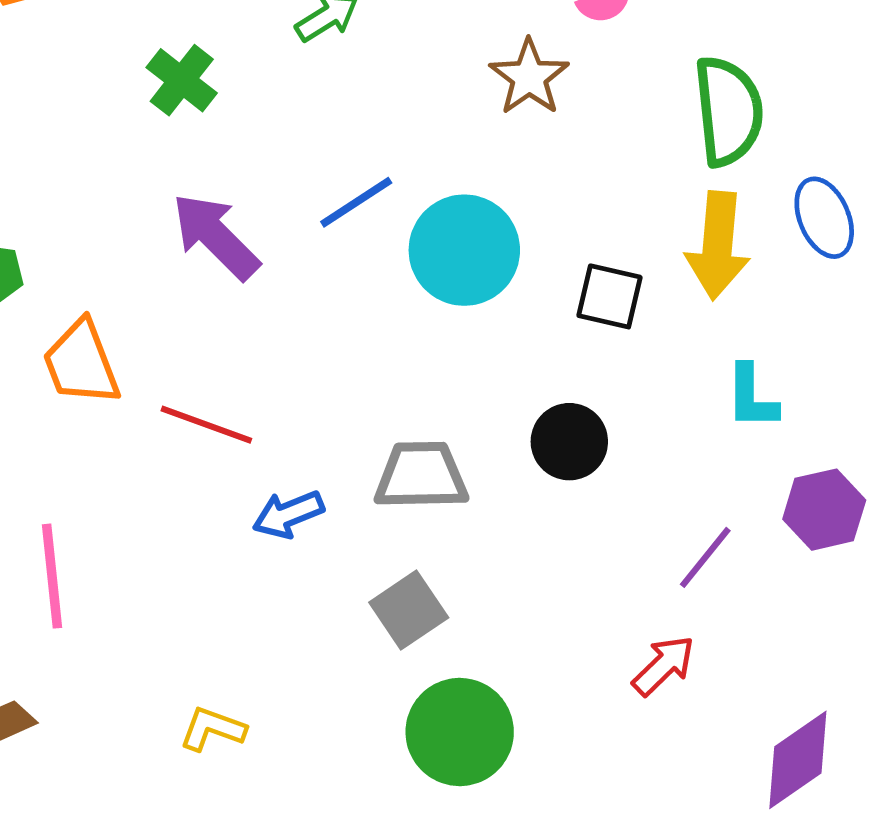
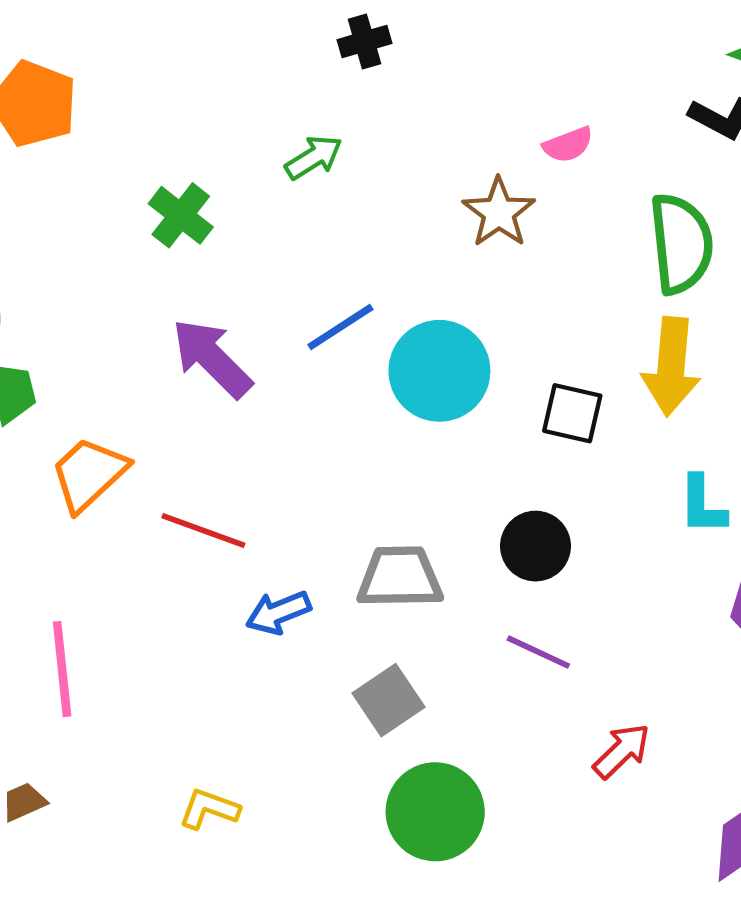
orange trapezoid: (81, 363) -> (89, 474), turned 68
purple line: (705, 557) -> (538, 652), moved, turned 76

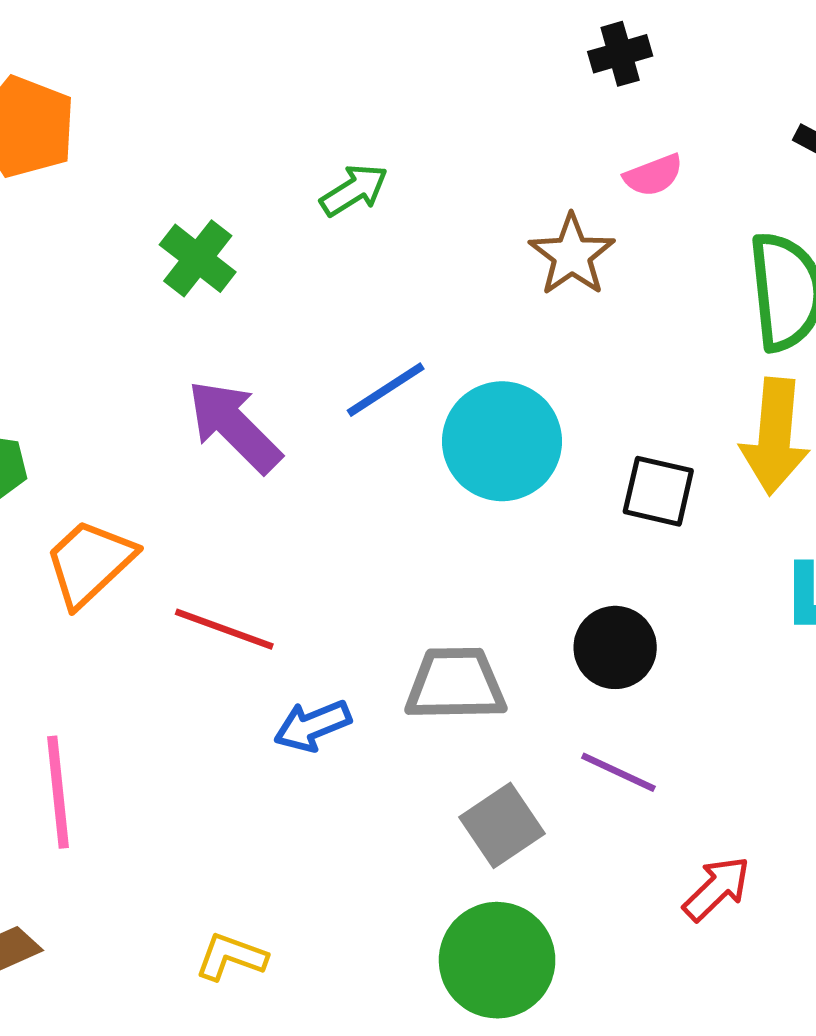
black cross: (364, 42) -> (620, 54), moved
gray square: (389, 700) -> (502, 825), moved

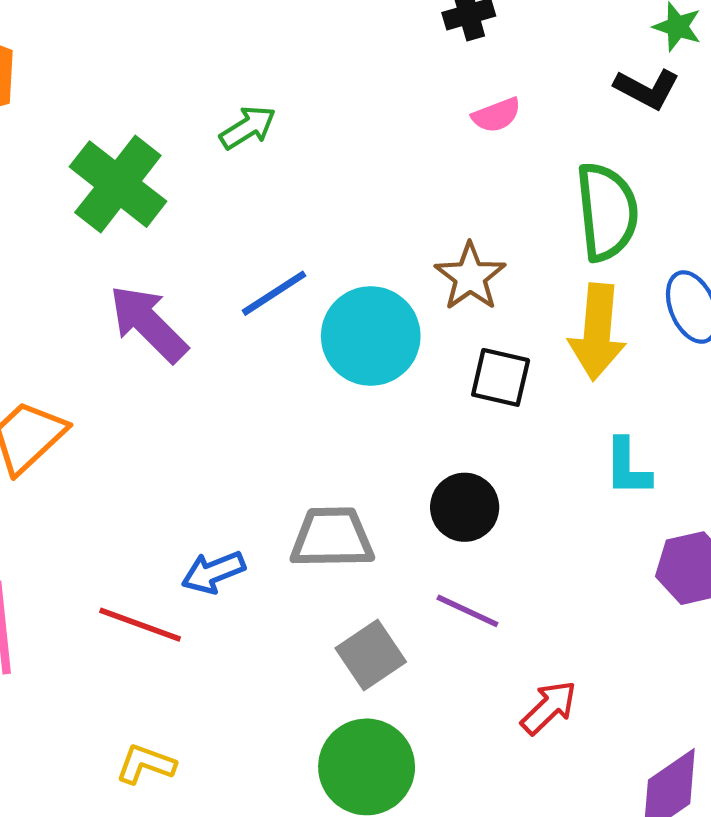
brown star: (572, 255) -> (470, 277), moved
green cross: (198, 258) -> (118, 184), size x1.5
red line: (224, 629) -> (140, 625), moved

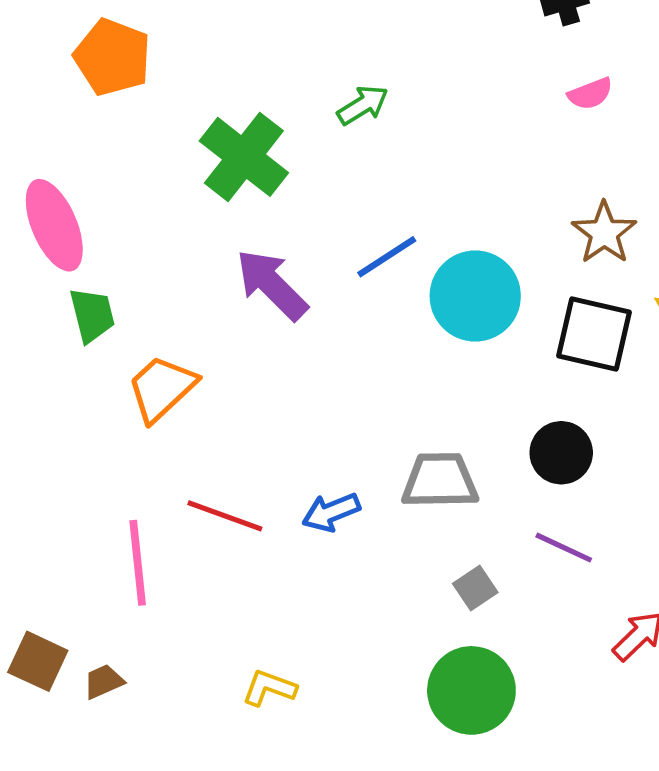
brown star: (470, 277) -> (604, 233), moved
black square: (501, 377) -> (594, 334), size x1.4
red line: (140, 625) -> (225, 516), moved
gray square: (371, 655) -> (475, 588), size x0.7

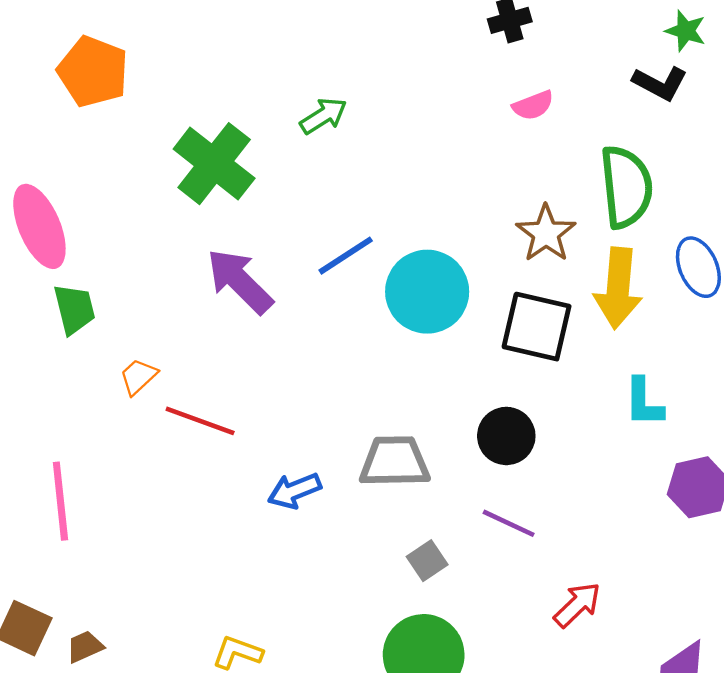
orange trapezoid: (162, 388) -> (138, 377), size x0.6
red line: (225, 516) -> (200, 421), moved
pink line: (138, 563) -> (60, 501), moved

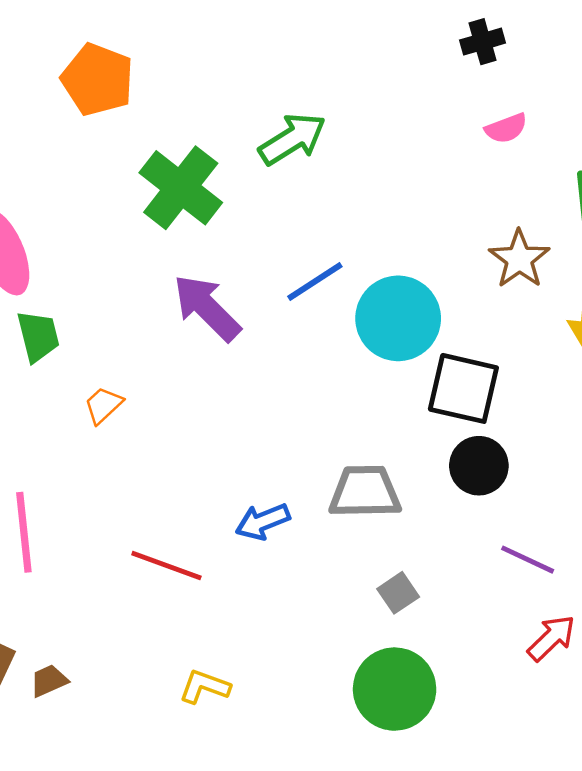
orange pentagon: (93, 72) -> (98, 80), moved
green arrow: (324, 116) -> (292, 139), size x1.4
black square: (537, 327) -> (463, 388), moved
red line: (200, 421) -> (166, 565), moved
purple line: (509, 523) -> (528, 560), moved

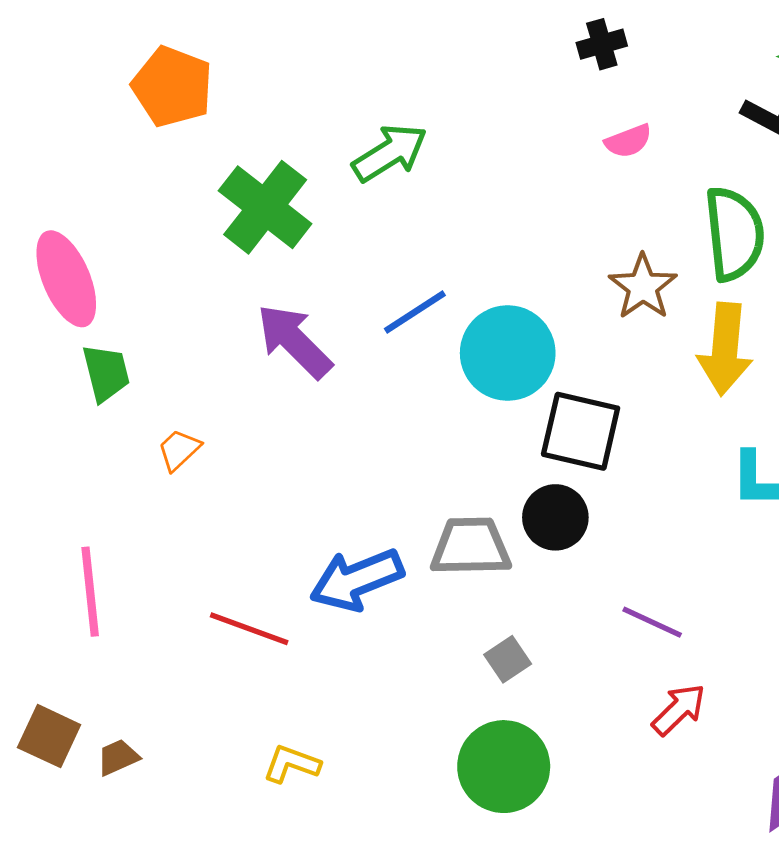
black circle: (479, 466) -> (555, 517), moved
blue arrow: (263, 522) -> (357, 580), size x1.5

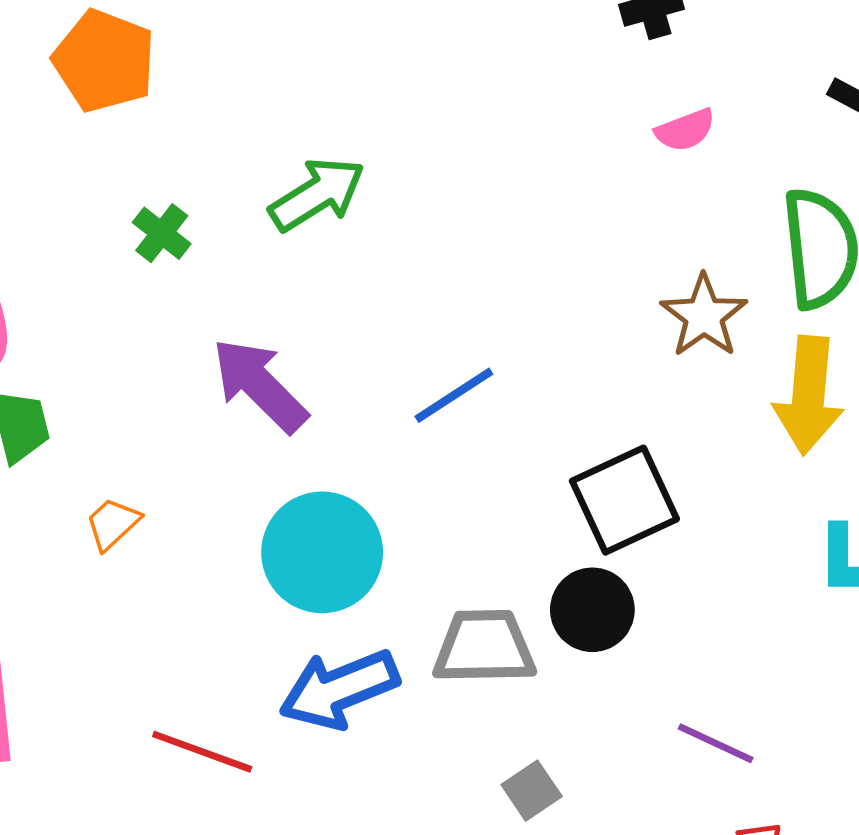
green arrow: (390, 153) -> (317, 194), moved
green cross: (265, 207) -> (162, 233), moved, size x0.5
blue line: (415, 312) -> (454, 395), moved
cyan circle: (508, 353) -> (322, 552), moved
black square: (581, 431) -> (624, 500), turned -38

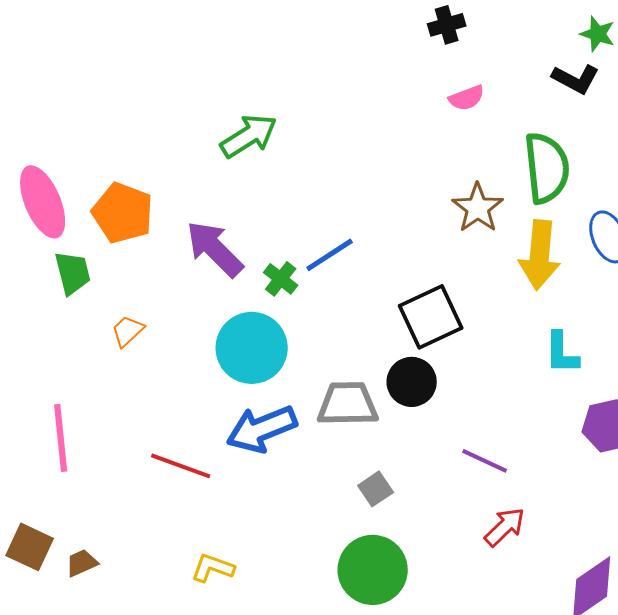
orange pentagon: (104, 61) -> (123, 213), moved
green cross: (162, 233) -> (281, 279), moved

